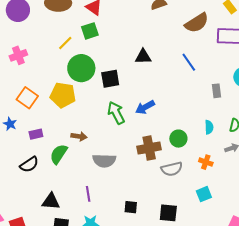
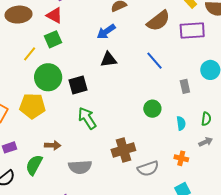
blue arrow: (145, 107) -> (106, 32), moved
green circle: (178, 139) -> (152, 109), moved

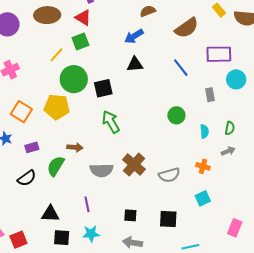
purple rectangle: (192, 31) -> (219, 54), moved
brown cross: (123, 150) -> (134, 165), moved, turned -35

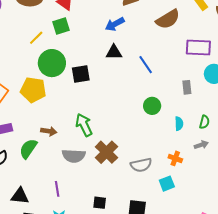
blue line: (181, 68) -> (146, 65), moved
green arrow: (111, 122) -> (84, 125), moved
cyan square: (203, 198) -> (167, 184), moved

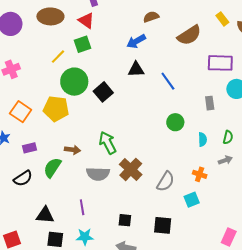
black square: (81, 74) -> (103, 92), turned -30
gray semicircle: (141, 165) -> (166, 182), turned -45

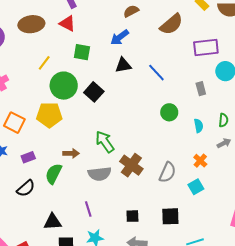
green square: (83, 44) -> (82, 52), moved, turned 36
orange cross: (200, 174) -> (200, 161), turned 32

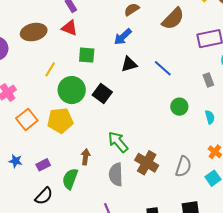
orange square: (14, 123) -> (27, 119), moved, turned 30
brown arrow: (71, 153) -> (86, 157), turned -77
gray semicircle: (100, 174) -> (116, 174), turned 100

